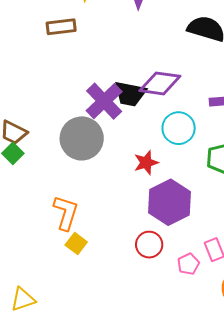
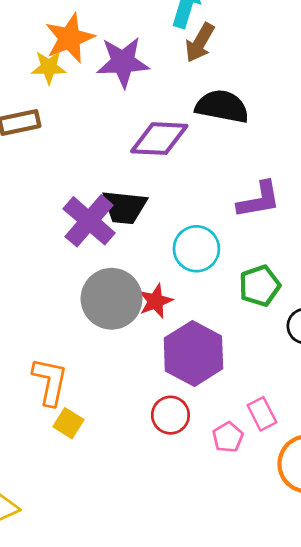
purple diamond: (160, 83) -> (159, 139), moved
gray circle: (82, 138) -> (112, 299), moved

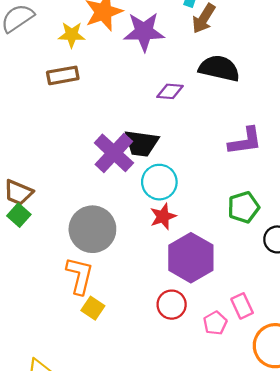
yellow star: (49, 67) -> (72, 35), moved
purple diamond: (159, 139) -> (170, 91), size x0.6
cyan circle: (196, 249) -> (159, 182), moved
gray circle: (112, 299) -> (92, 229), moved

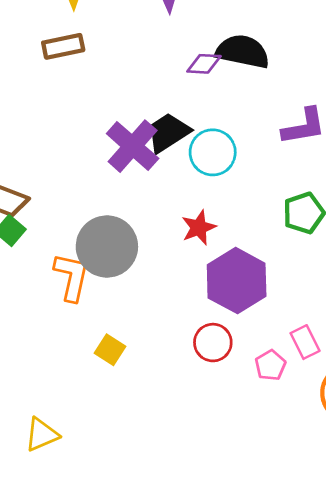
black semicircle: (219, 68) -> (243, 52), moved
black trapezoid: (141, 143) -> (168, 133), turned 141
cyan circle: (159, 182) -> (213, 152), moved
orange L-shape: (80, 276) -> (72, 277), moved

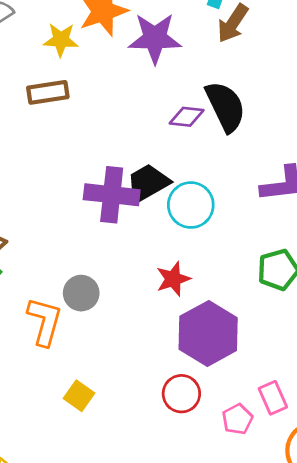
black semicircle: (243, 52) -> (225, 106), turned 50
purple cross: (133, 146) -> (112, 195), turned -38
gray circle: (107, 246) -> (81, 293), size x0.6

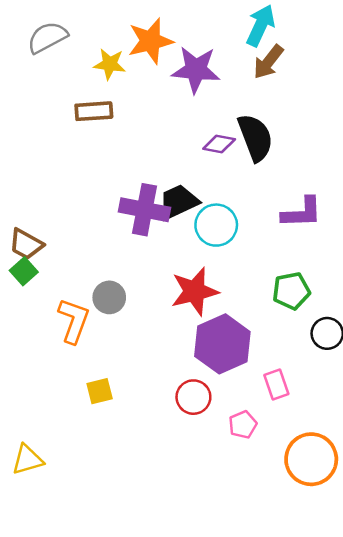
red star: (173, 279) -> (195, 291), size x1.5
yellow square: (79, 396) -> (100, 391), turned 36
pink rectangle: (273, 398) -> (276, 384), moved

